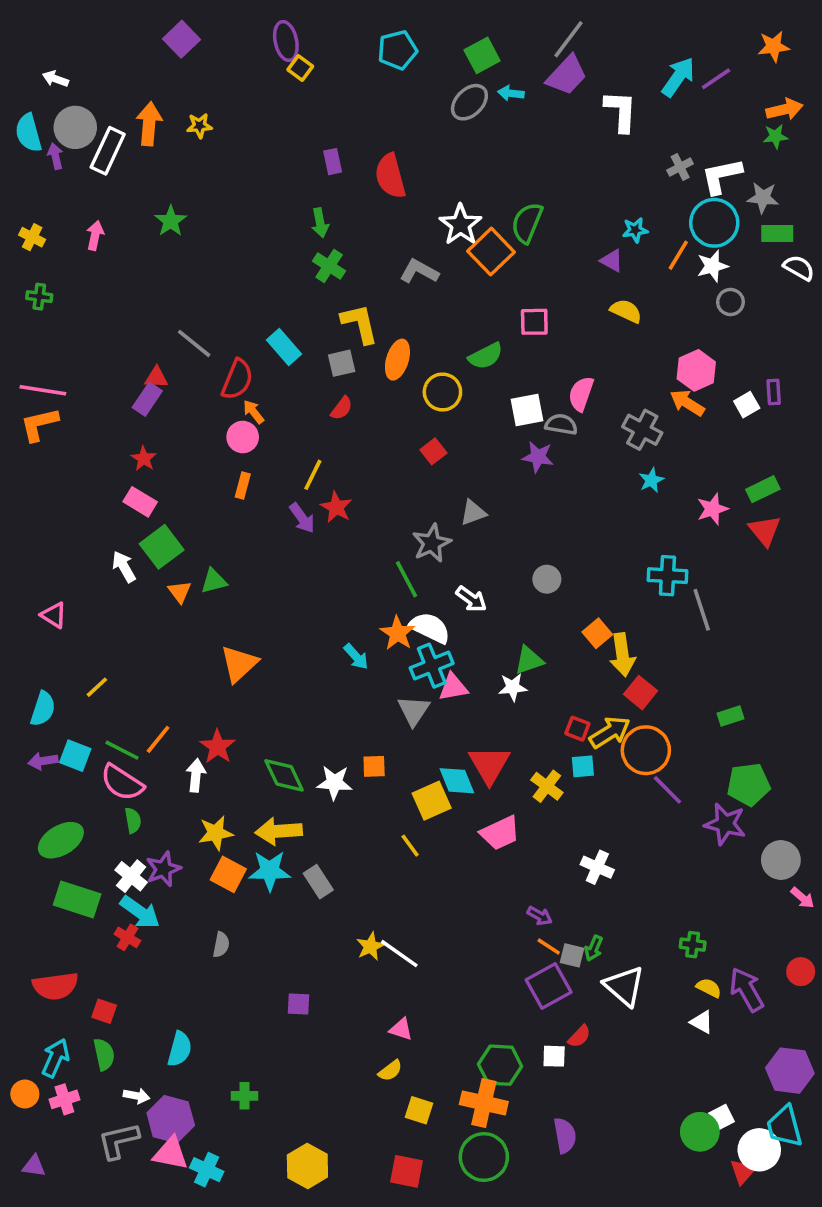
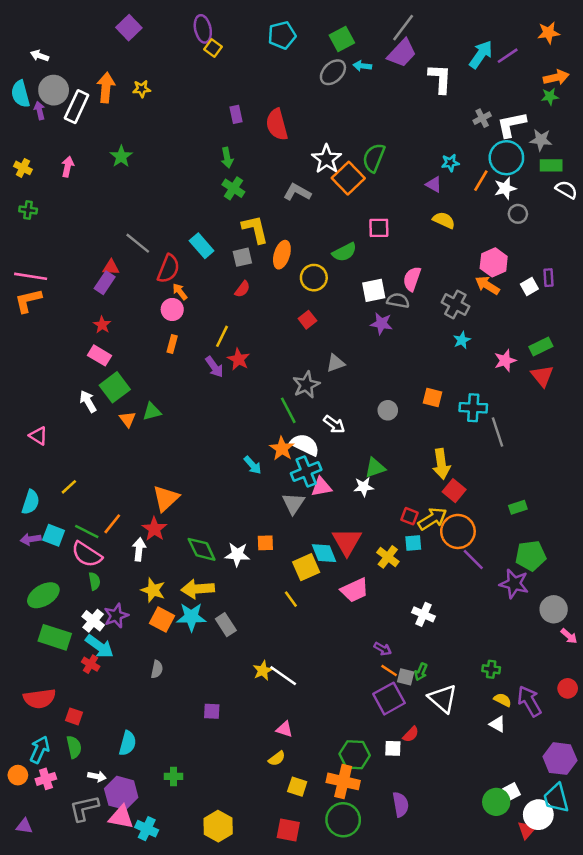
orange square: (597, 633) -> (432, 398), moved, turned -36
orange triangle: (239, 664) -> (166, 498), moved
yellow star: (216, 833) -> (153, 590), turned 30

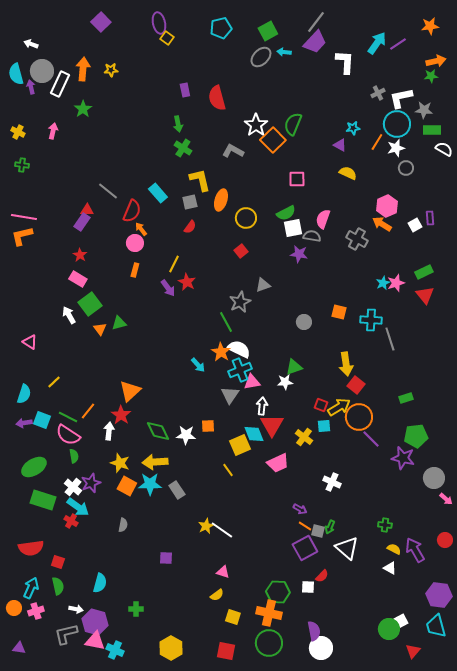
green star: (121, 156) -> (83, 109), moved
green semicircle: (344, 252) -> (286, 213), moved
cyan star: (462, 340) -> (383, 283), moved
white arrow: (334, 424) -> (262, 406), moved, turned -120
white circle: (538, 815) -> (321, 648), moved

